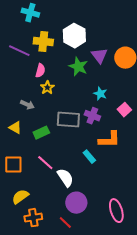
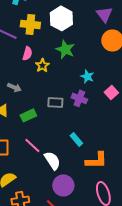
purple triangle: (99, 56) -> (104, 14), moved
yellow star: (47, 88) -> (42, 65), moved
gray rectangle: (68, 120) -> (55, 102), size x0.7
orange L-shape: (109, 140) -> (96, 160), moved

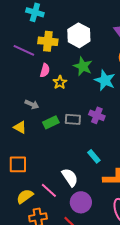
cyan star: (87, 76) -> (105, 80), moved, size x1.5
green rectangle: (28, 115) -> (51, 122), moved
pink line: (32, 145) -> (49, 190), moved

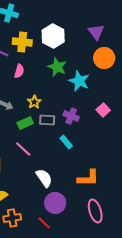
yellow star: (60, 82) -> (34, 102), moved
cyan rectangle: (94, 156) -> (66, 142), moved
pink line: (49, 190) -> (23, 149), moved

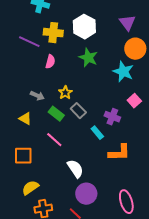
cyan star: (79, 81) -> (123, 72), moved
purple cross: (71, 116) -> (112, 117), moved
gray rectangle: (47, 120) -> (78, 111), turned 42
green rectangle: (25, 123) -> (56, 114), turned 63
orange L-shape: (88, 178) -> (119, 153), moved

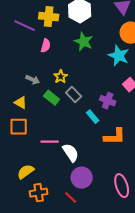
pink line: (54, 140) -> (50, 142), moved, turned -42
orange square: (23, 156) -> (19, 127), moved

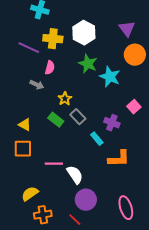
cyan star: (119, 56) -> (110, 77), moved
gray arrow: (33, 80) -> (37, 85), moved

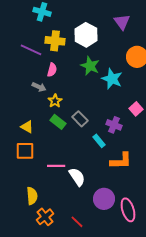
purple triangle: (127, 29) -> (122, 22), moved
yellow star: (65, 99) -> (55, 101), moved
yellow semicircle: (30, 194) -> (32, 196), turned 120
purple circle: (86, 200) -> (104, 199), moved
orange cross: (43, 215) -> (45, 217), turned -30

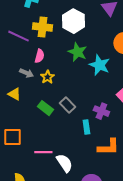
yellow star: (55, 101) -> (47, 77), moved
yellow triangle: (27, 127) -> (14, 94), moved
cyan rectangle: (99, 141) -> (86, 127), turned 32

